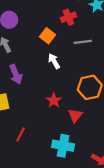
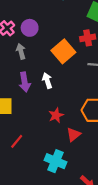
orange square: (47, 36) -> (63, 51), size x1.5
white arrow: (54, 61) -> (47, 81), moved

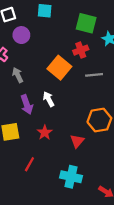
purple circle: (30, 28) -> (21, 35), moved
red star: (56, 115) -> (45, 133), moved
red triangle: (74, 134) -> (77, 141), moved

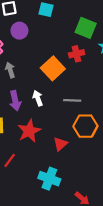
gray line: (94, 75) -> (72, 100), moved
red star: (45, 133) -> (29, 131), size x1.5

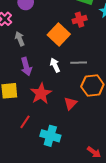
white arrow: (38, 98) -> (55, 65), moved
cyan cross: (49, 179) -> (50, 136), moved

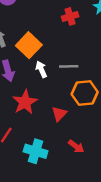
orange square: (59, 35) -> (29, 45), moved
red arrow: (94, 152) -> (76, 146), moved

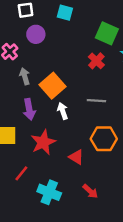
red cross: (70, 16) -> (96, 61), turned -35
gray line: (69, 66) -> (96, 101), moved
red triangle: (59, 114) -> (76, 157), turned -49

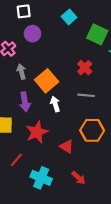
cyan square: (65, 13) -> (69, 17), moved, turned 32
red cross: (96, 61) -> (85, 68), moved

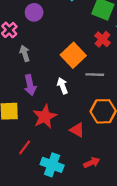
red cross: (85, 68) -> (103, 39), moved
orange square: (47, 81) -> (73, 55), moved
red arrow: (79, 178) -> (92, 163), turned -64

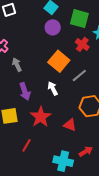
purple circle: (34, 12) -> (53, 27), moved
gray line: (95, 75) -> (79, 76), turned -35
cyan cross: (52, 165) -> (63, 161), moved

